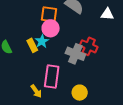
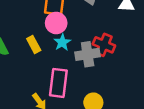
cyan star: (42, 41) -> (62, 42), moved
gray cross: (75, 54) -> (88, 54), turned -30

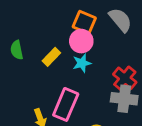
yellow rectangle: (34, 45) -> (51, 57), turned 56
gray cross: (88, 54) -> (124, 99), moved

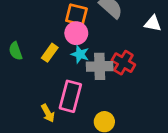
cyan star: (82, 63) -> (80, 54), turned -30
gray cross: (124, 99) -> (100, 66), moved

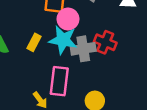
pink circle: (76, 33) -> (68, 19), moved
cyan star: (80, 54) -> (63, 40), size x1.6

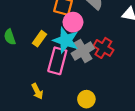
gray cross: (83, 49) -> (83, 51), turned -30
pink rectangle: (59, 81) -> (57, 61), moved

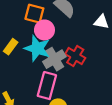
pink rectangle: (57, 61) -> (47, 86), moved

